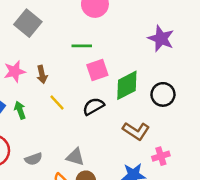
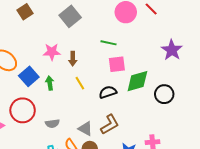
brown L-shape: (136, 131) -> (110, 124), moved, turned -75

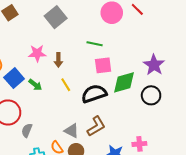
purple star: (172, 50) -> (154, 65), moved
green arrow: (50, 83) -> (35, 85), turned 136
black semicircle: (108, 92) -> (94, 94), size x1.4
gray semicircle: (52, 123) -> (27, 130), moved, turned 120

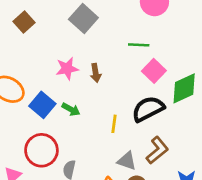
pink square: (103, 65) -> (154, 71), turned -30
yellow line: (66, 85) -> (114, 124), moved, turned 48

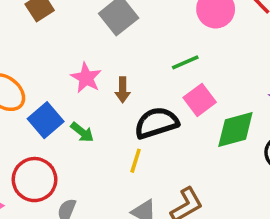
green line: (139, 45) -> (185, 62), turned -36
pink star: (67, 69) -> (86, 78), turned 30
black semicircle: (148, 109) -> (156, 123), moved

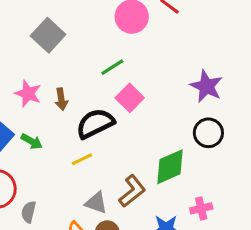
green diamond: (235, 130) -> (170, 167), moved
yellow line: (136, 161) -> (82, 159), turned 55

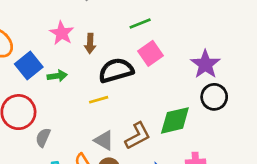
purple star: (206, 86) -> (205, 64), moved
green arrow: (32, 141) -> (57, 76), turned -48

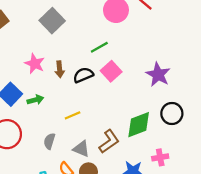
black semicircle: (116, 70) -> (83, 75), moved, size x0.7
black circle: (214, 97) -> (172, 113), moved
gray semicircle: (43, 137) -> (49, 141), moved

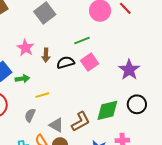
yellow line: (73, 115) -> (42, 95), moved

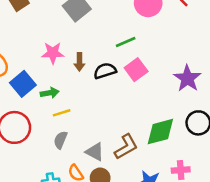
pink star: (25, 48) -> (53, 53), turned -30
yellow line: (42, 95) -> (62, 113), moved

